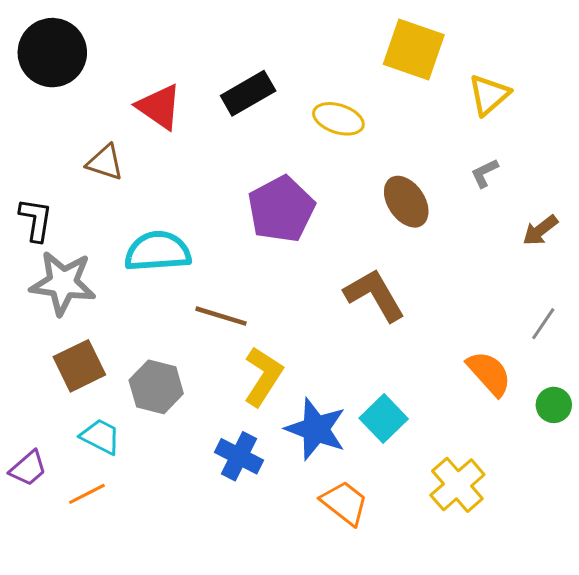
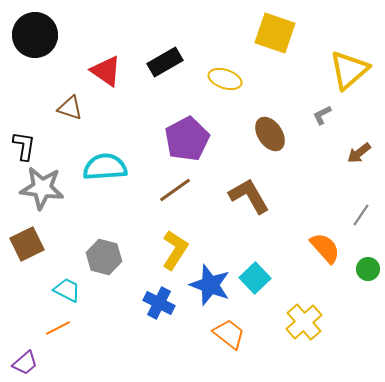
yellow triangle: (489, 95) -> (349, 70), moved, size x1.4
brown line: (221, 316) -> (175, 190), moved, turned -52
brown square: (79, 366) -> (27, 244), moved
purple trapezoid: (28, 468) -> (25, 363), moved

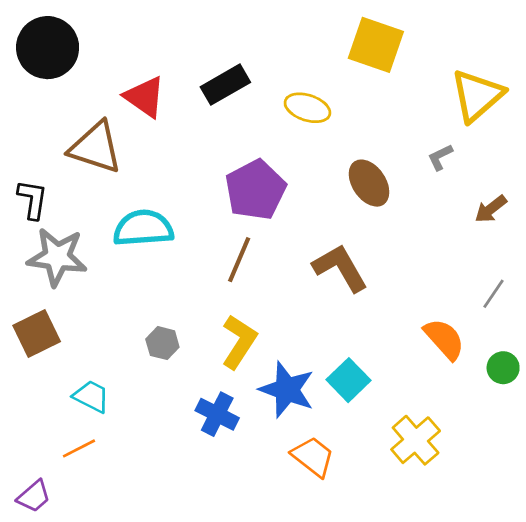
brown triangle: (70, 108) -> (95, 147), size x1.6
brown line: (175, 190) -> (239, 260), turned -32
gray hexagon: (104, 257) -> (162, 343), moved, size x0.7

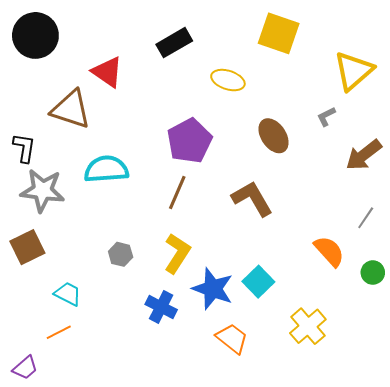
black rectangle: (225, 85) -> (174, 43), moved
brown arrow: (491, 209) -> (364, 155), size x1.5

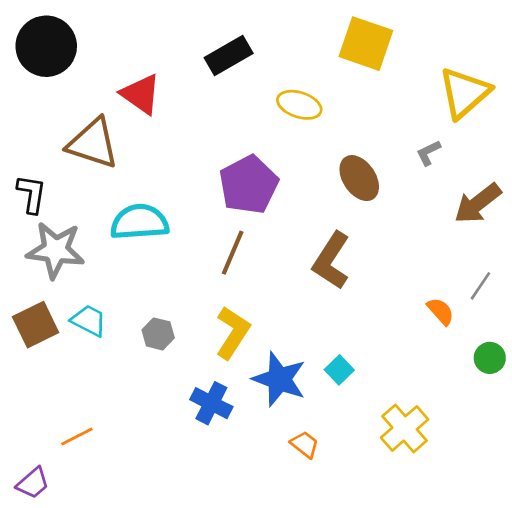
brown L-shape: (252, 199) -> (331, 261), turned -117
orange semicircle: (329, 251) -> (440, 311), moved, size x0.7
cyan square: (258, 282) -> (339, 370), size x0.7
cyan trapezoid: (68, 294) -> (89, 321), moved
orange trapezoid: (232, 338) -> (305, 444), size x0.7

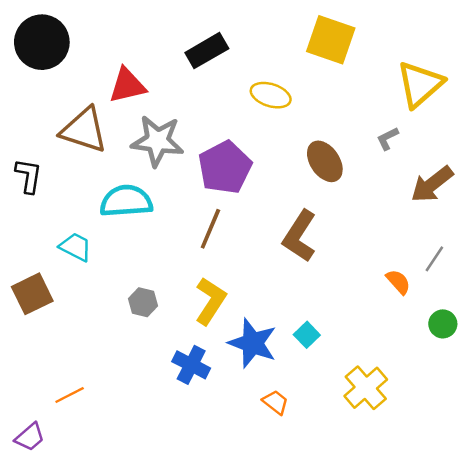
red triangle: (141, 94) -> (127, 85), turned -48
gray star: (56, 250) -> (157, 141), moved
cyan trapezoid: (89, 321) -> (76, 247), moved

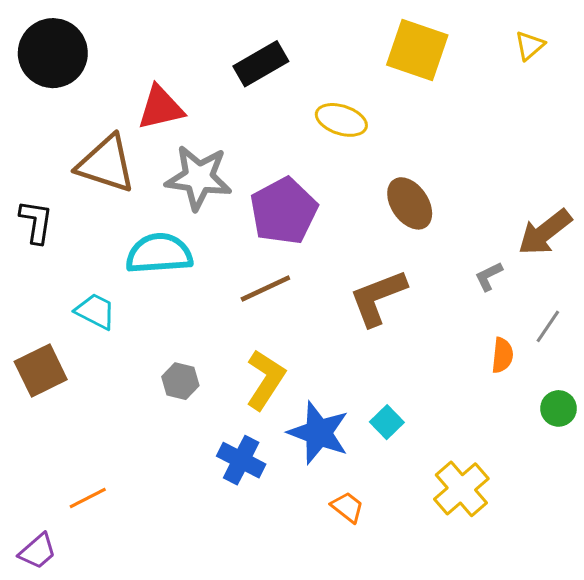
yellow triangle: (420, 84) -> (530, 46), moved, size x0.5
gray L-shape: (387, 138) -> (489, 276), moved
brown line: (210, 229) -> (265, 288), turned 42
brown L-shape: (300, 236) -> (378, 298), turned 36
orange semicircle: (398, 282) -> (502, 355), turned 48

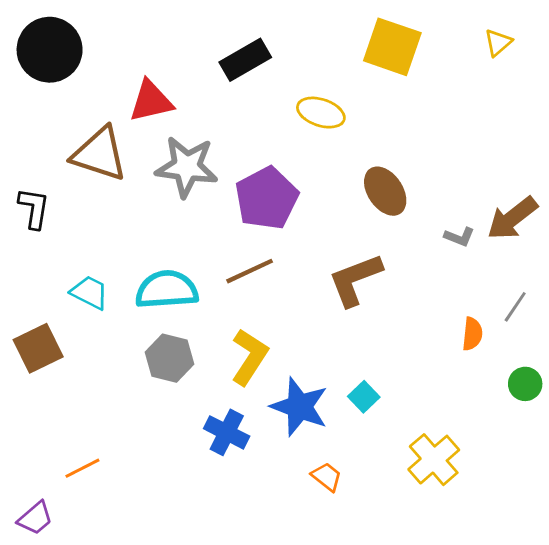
cyan semicircle: (159, 254) -> (167, 290), moved
gray L-shape: (489, 276) -> (459, 237), moved, turned -132
gray hexagon: (180, 381) -> (170, 358), size x1.4

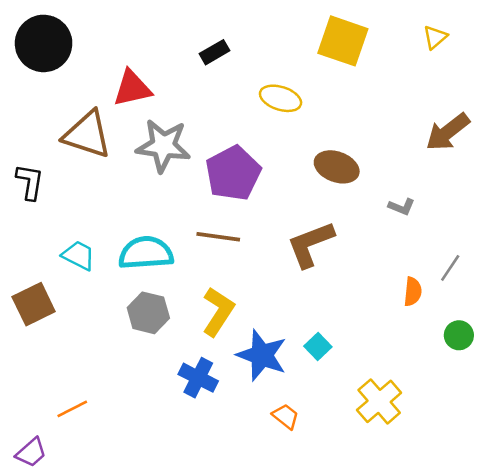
black rectangle: (245, 60) -> (214, 52), size x0.7
brown ellipse: (385, 191) -> (337, 167), turned -36
brown arrow: (512, 218) -> (448, 132), moved
brown line: (250, 271) -> (218, 237), turned 33

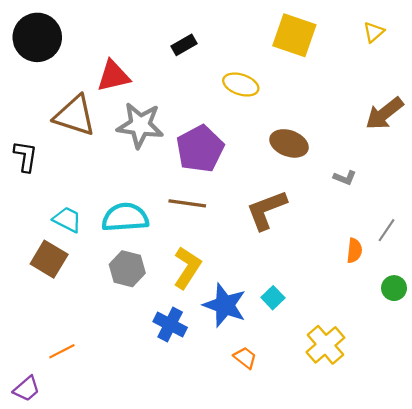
brown square: (34, 304) -> (49, 259), moved, turned -33

